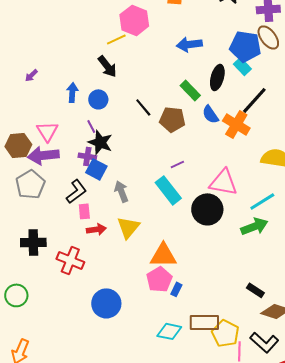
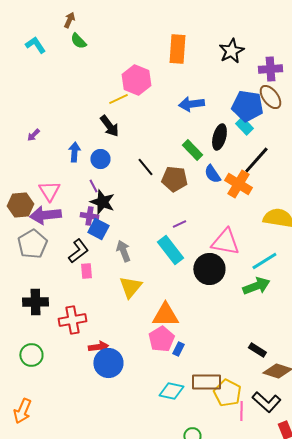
red arrow: (96, 229) -> (98, 347), moved
red cross: (70, 260) -> (72, 320), turned -32
green circle: (16, 295) -> (31, 355), moved

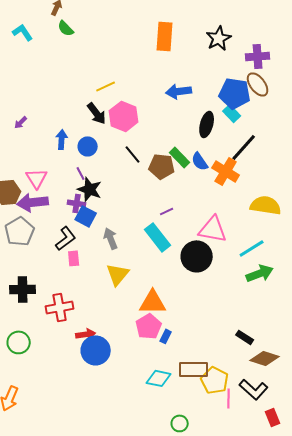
pink hexagon: (136, 80) -> (124, 116), moved
green rectangle: (192, 150) -> (180, 157), moved
green arrow: (256, 286) -> (260, 273), moved

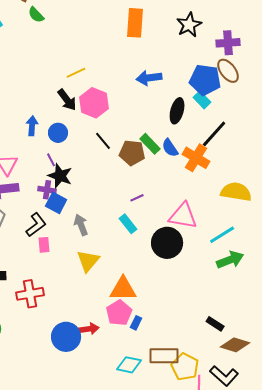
cyan rectangle: (158, 237) -> (128, 224), size x0.7
red arrow: (86, 334) -> (89, 329), moved

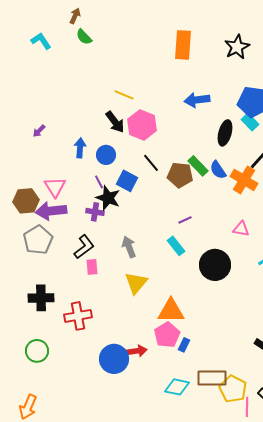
yellow line: (76, 73) -> (124, 95), turned 48
blue square: (56, 203) -> (127, 181), moved
pink triangle: (183, 216) -> (241, 229), moved, size x0.6

